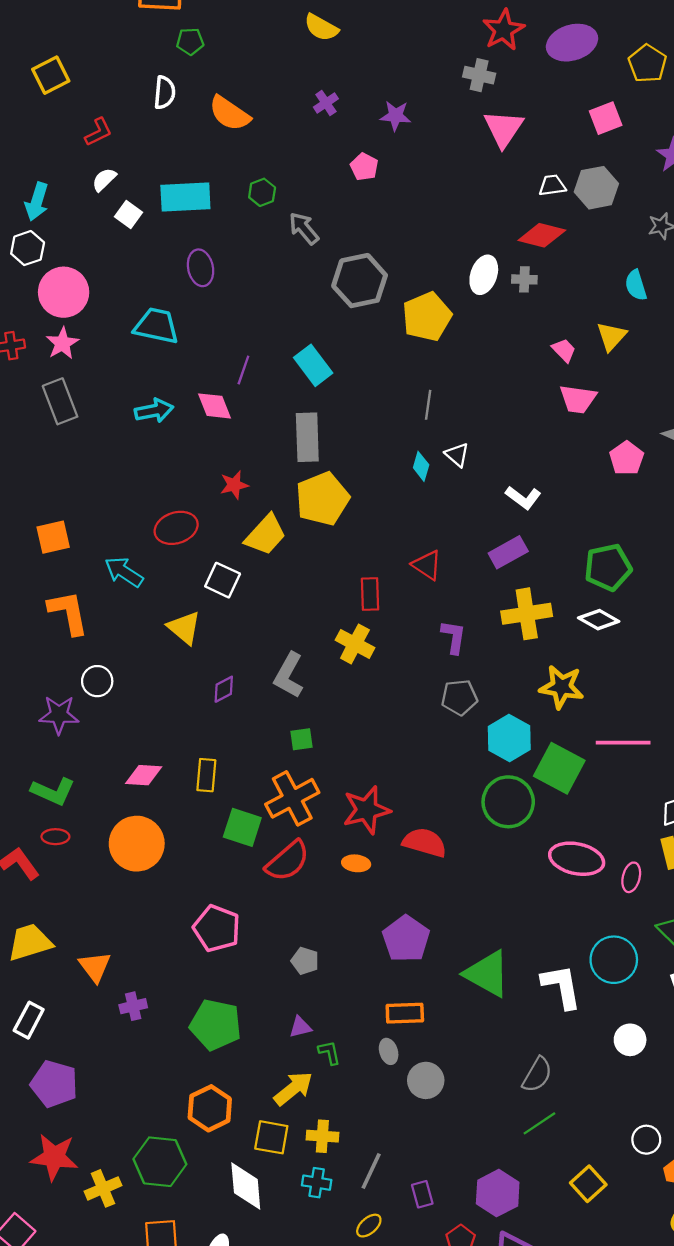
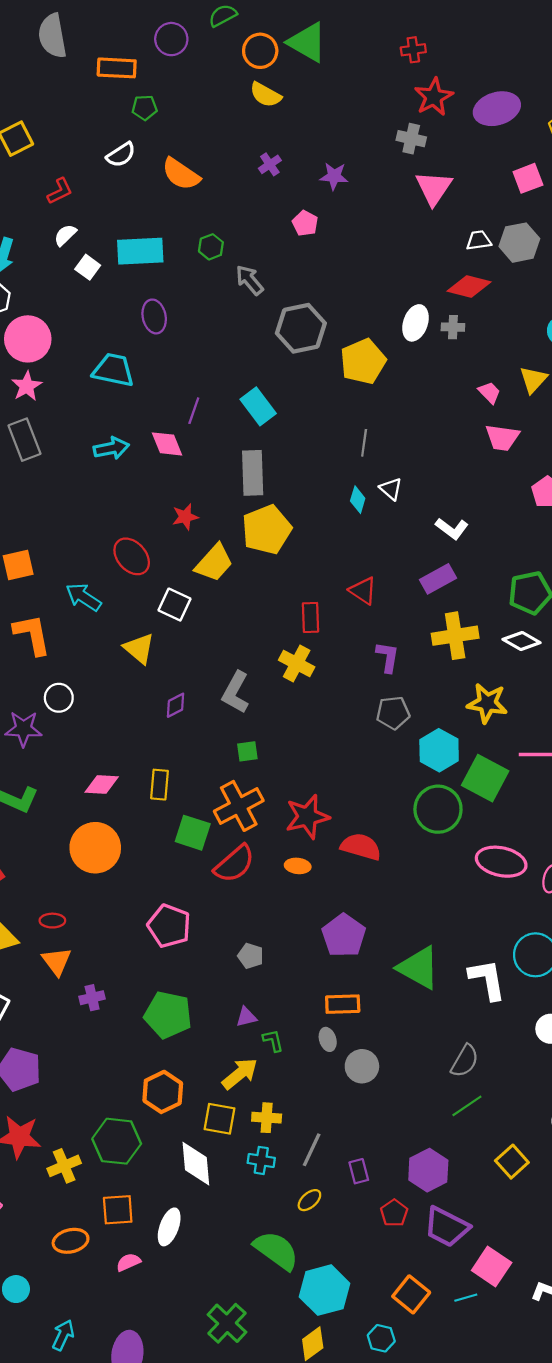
white semicircle: (165, 93) -> (121, 155), turned 52
red ellipse: (176, 528) -> (132, 556), turned 66
red ellipse: (55, 837) -> (52, 921), moved

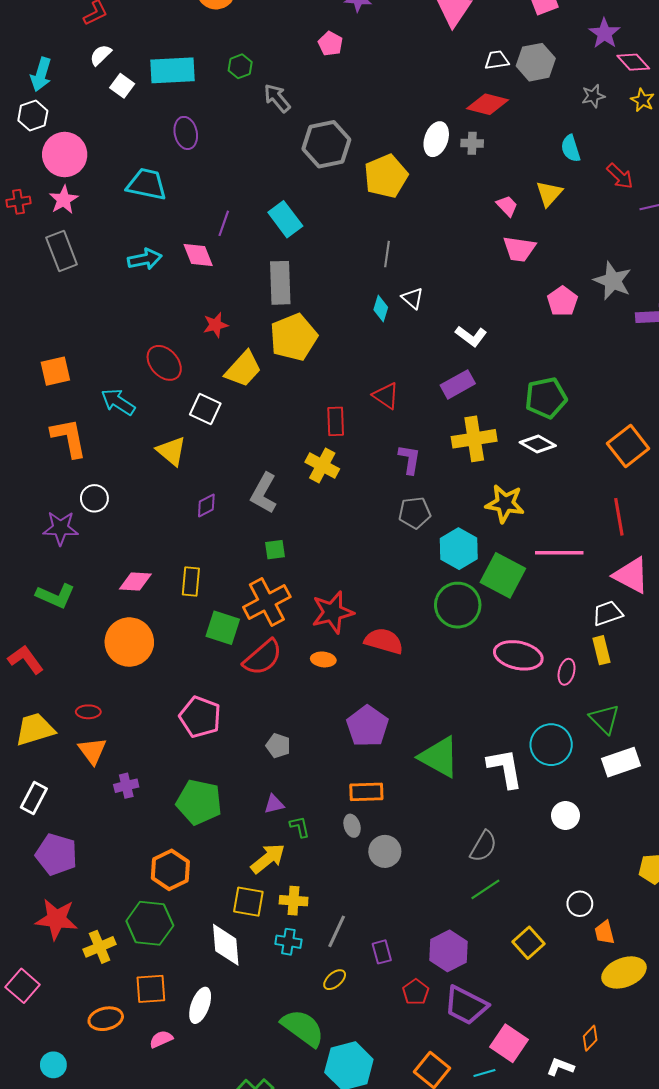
orange hexagon: (163, 1092) -> (170, 870), moved

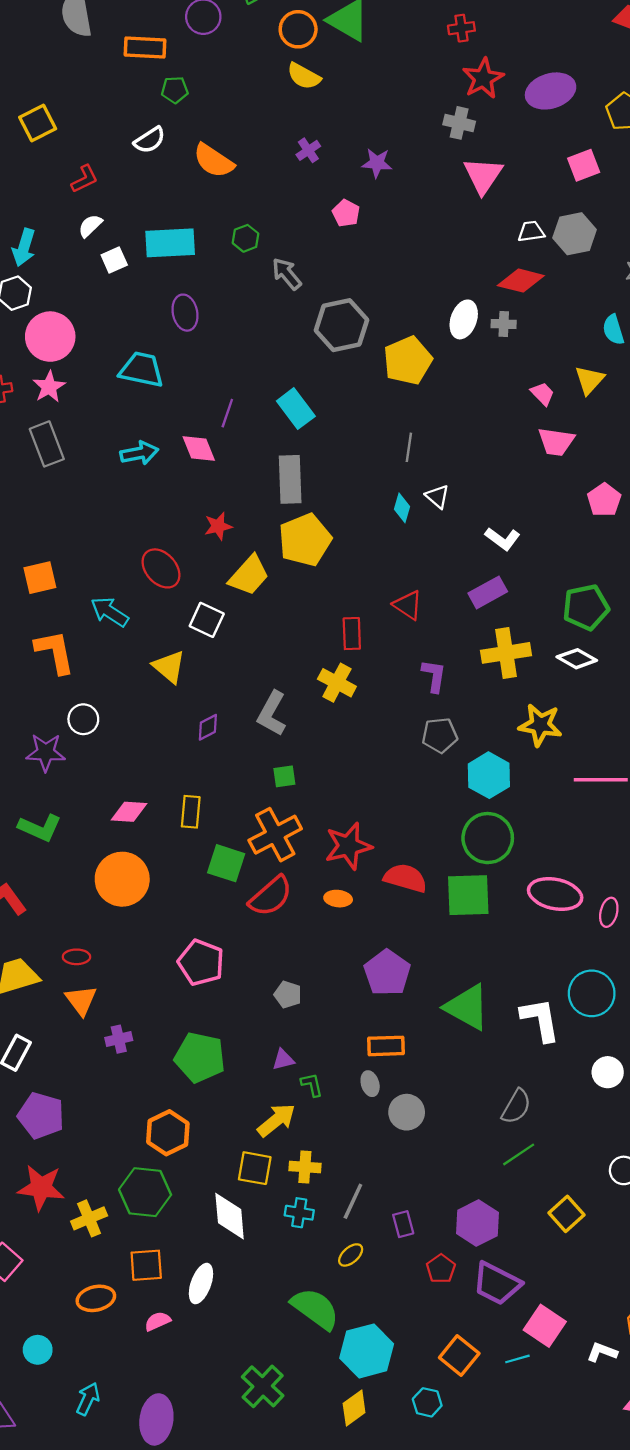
white square: (122, 86) -> (114, 260), turned 30
green square: (503, 575) -> (468, 895), moved, turned -30

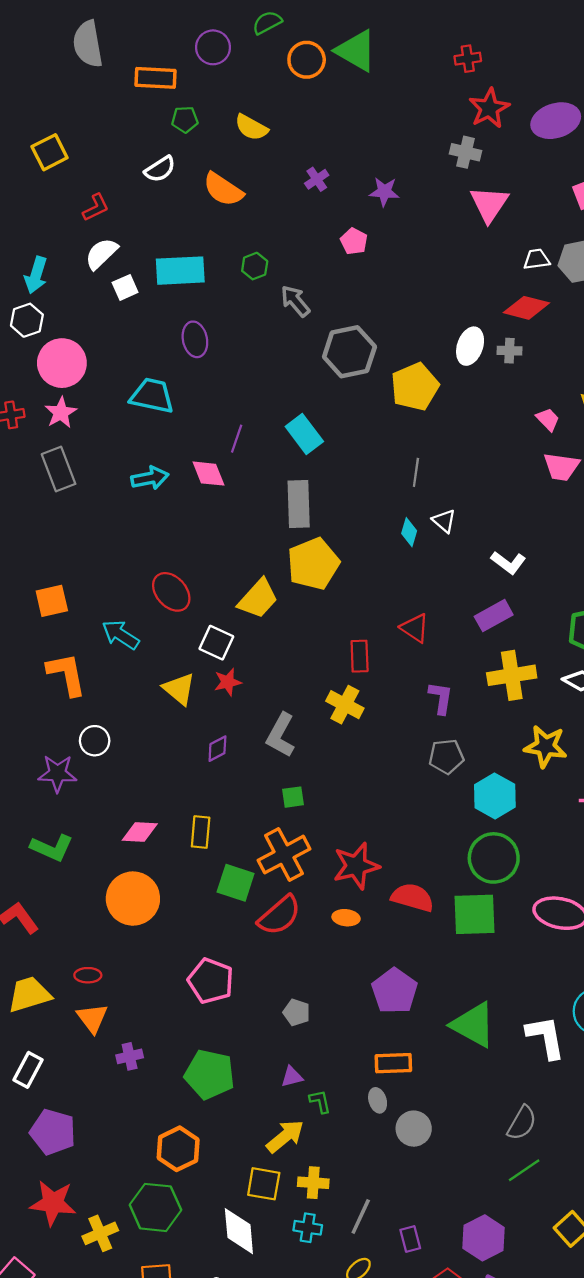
yellow semicircle: (304, 76) -> (251, 127), moved
white semicircle: (90, 226) -> (101, 254), size x1.4
red star: (218, 526) -> (228, 682), moved

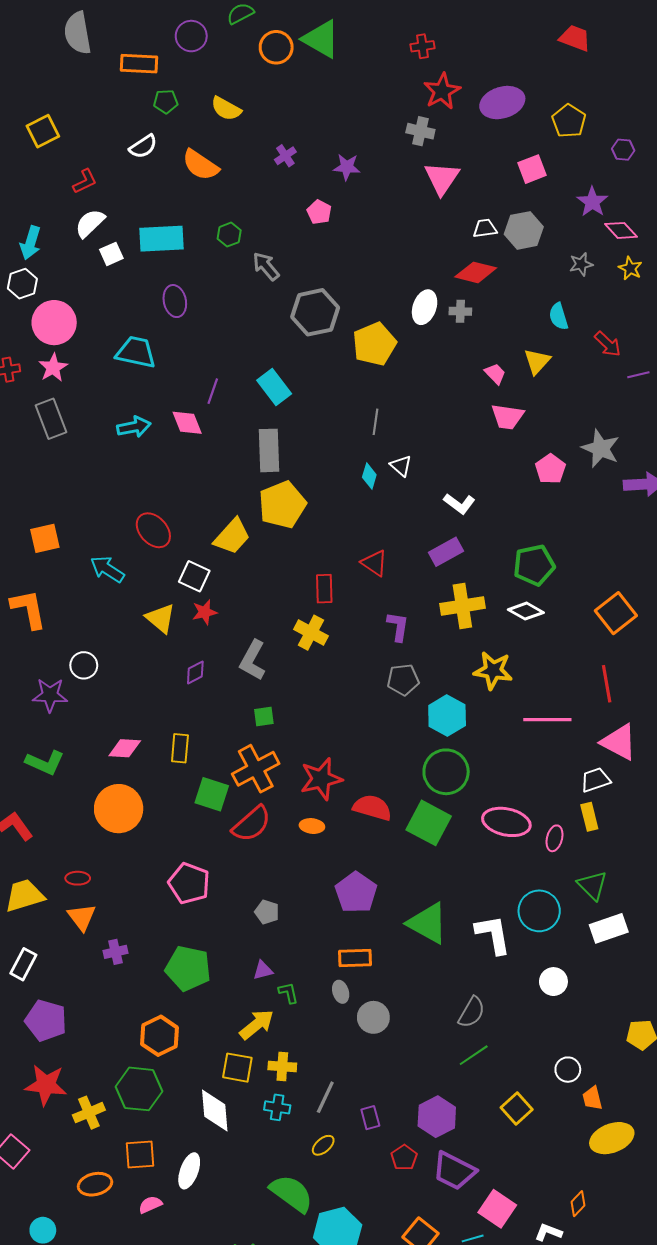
orange L-shape: (66, 674) -> (29, 609), moved
green square: (475, 914) -> (429, 823), turned 30

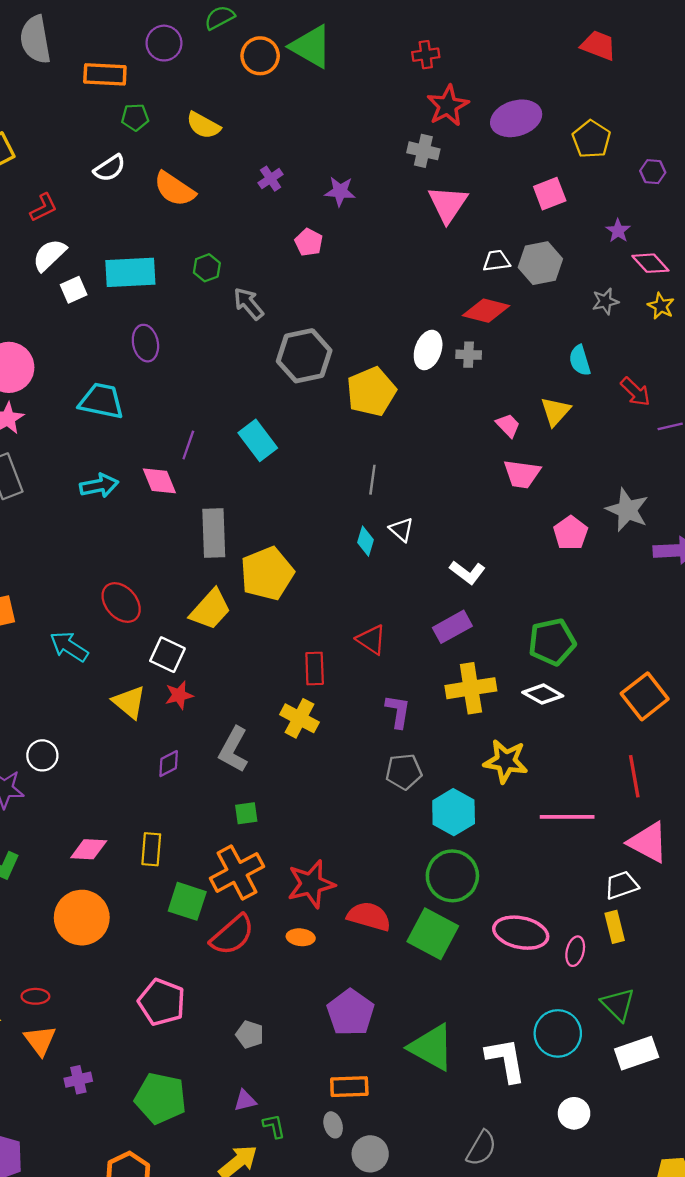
purple star: (592, 202) -> (618, 231), size x0.7
gray rectangle: (269, 450) -> (214, 533), moved

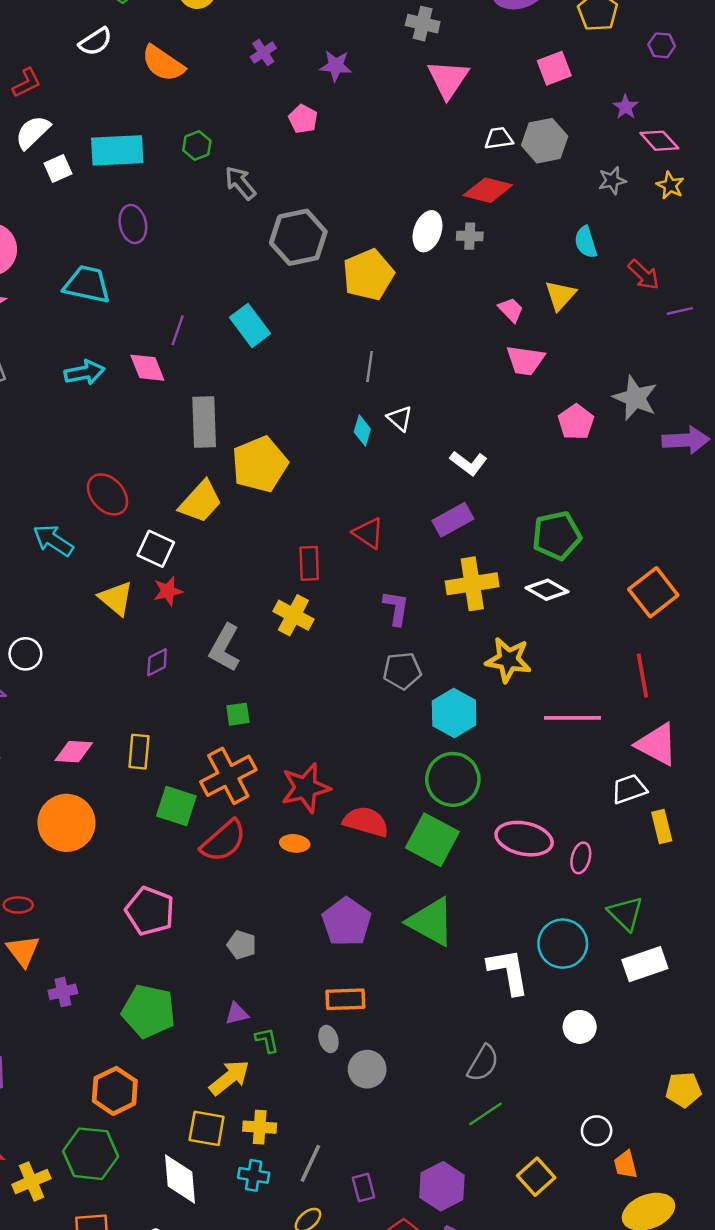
yellow rectangle: (615, 927) -> (662, 826), moved
green triangle: (432, 1047) -> (431, 922), moved

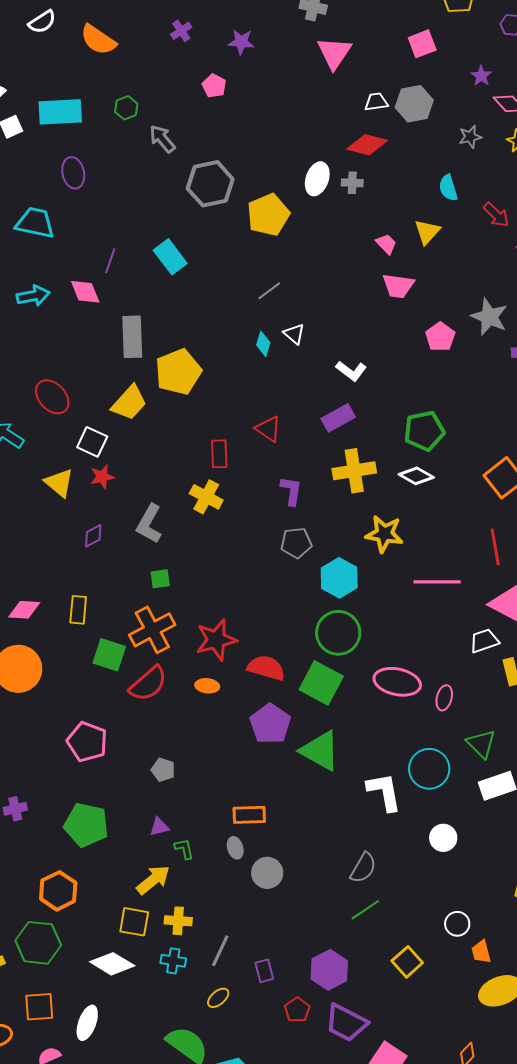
gray line: (370, 366) -> (269, 291), turned 45
purple pentagon: (347, 922) -> (270, 724), moved
white diamond: (180, 1179) -> (112, 964), turned -54

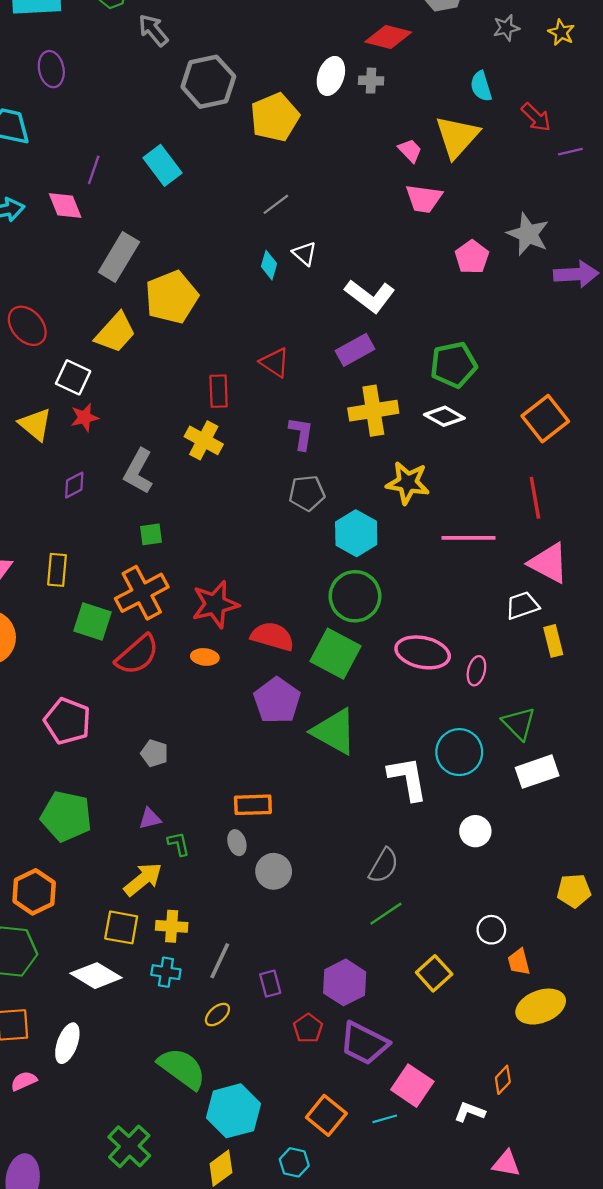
yellow triangle: (427, 232) -> (457, 137), size x1.5
gray rectangle: (132, 337) -> (119, 257), turned 33
white L-shape: (351, 371) -> (370, 296), size x1.4

